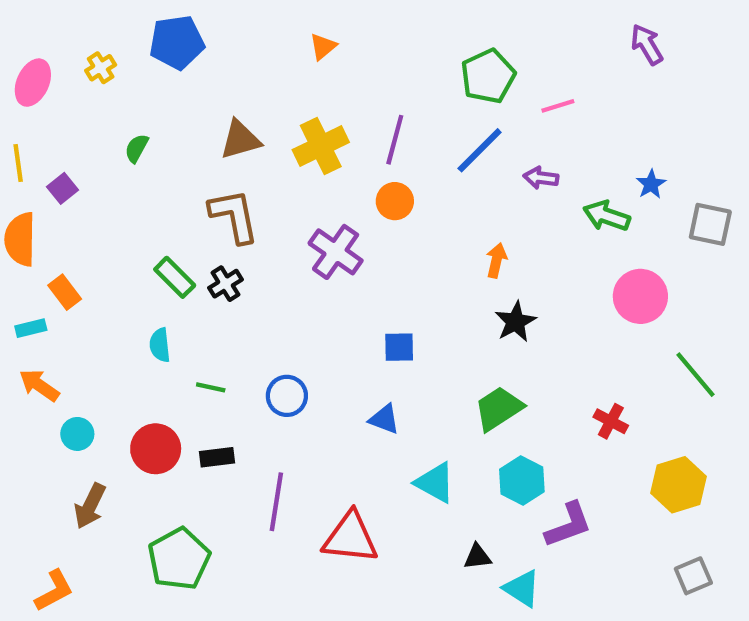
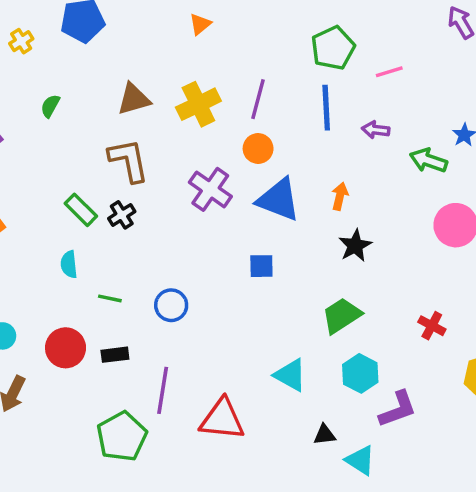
blue line: (480, 150) -> (326, 108), turned -48
blue triangle: (384, 419) -> (278, 200), moved, size x1.8
green pentagon: (179, 559) -> (122, 436), moved

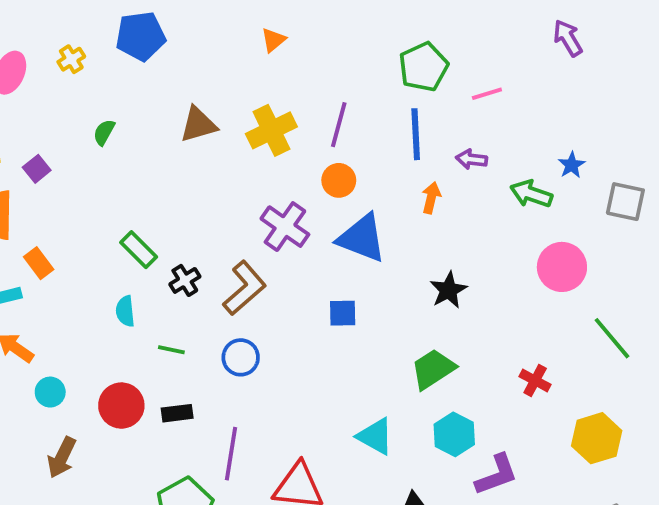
brown L-shape: (129, 160) -> (244, 288), moved, turned 60
orange arrow: (340, 196) -> (431, 198), moved
black cross: (122, 215) -> (185, 280), moved

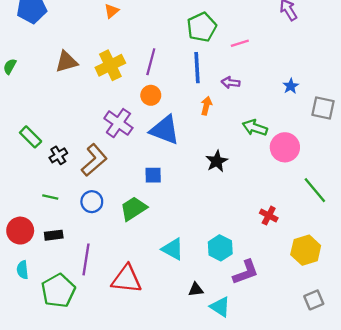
green arrow: (531, 194) -> (255, 128), moved
cyan semicircle: (125, 311) -> (22, 270), moved
green trapezoid: (433, 369) -> (133, 209), moved

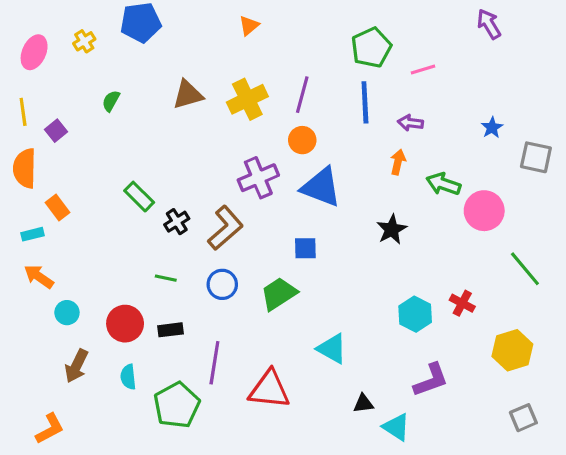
orange arrow: (206, 106) -> (398, 162), moved
purple cross: (118, 123) -> (258, 178), turned 32
cyan hexagon: (220, 248) -> (415, 314), moved

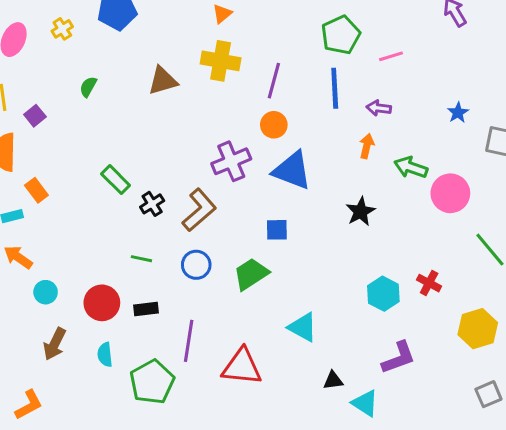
yellow cross: (247, 99) -> (221, 61), moved, turned 36

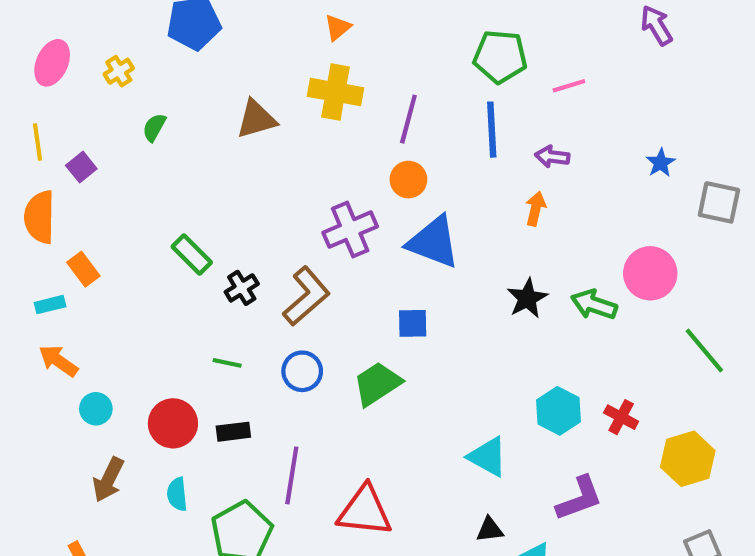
yellow cross: (62, 29) -> (119, 71), moved
green pentagon: (341, 35) -> (500, 57), turned 30
green arrow: (411, 167) -> (594, 305), moved
red cross: (429, 283) -> (621, 417), moved
cyan triangle: (303, 327) -> (488, 457), moved

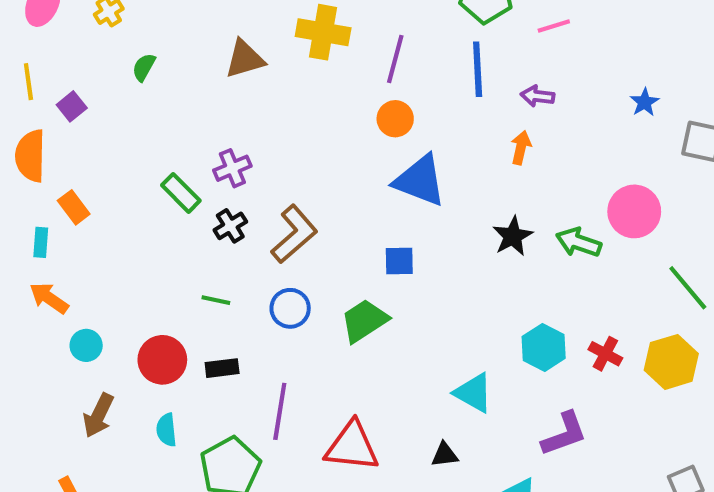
purple cross: (350, 230) -> (232, 168), moved, size x0.7
cyan rectangle: (50, 305) -> (41, 242), turned -72
yellow hexagon: (688, 459) -> (671, 362), moved
black triangle: (490, 530) -> (445, 455), moved

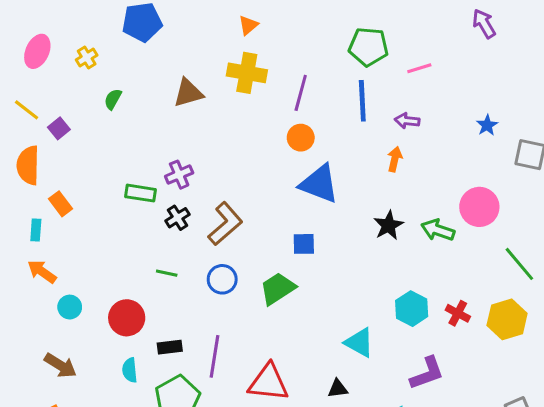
yellow line: (28, 82) -> (27, 110), turned -44
green rectangle: (181, 193) -> (141, 193), turned -36
black rectangle: (222, 368) -> (170, 347), moved
brown arrow: (98, 415) -> (60, 366), moved, turned -84

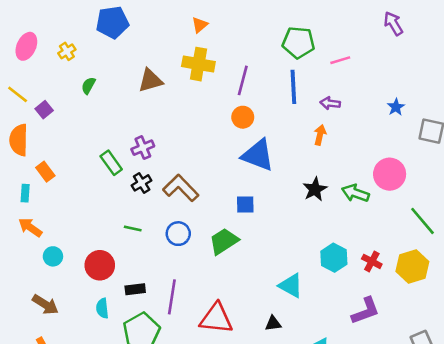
green rectangle: (141, 193) -> (111, 163), turned 45
brown L-shape: (225, 224) -> (181, 188), turned -93
purple L-shape: (427, 373) -> (366, 311), moved

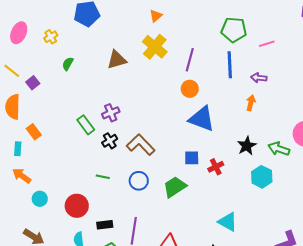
yellow cross: (198, 64) -> (155, 47), turned 30
cyan hexagon: (334, 258) -> (262, 177), moved
red cross: (372, 261) -> (216, 167), moved, turned 35

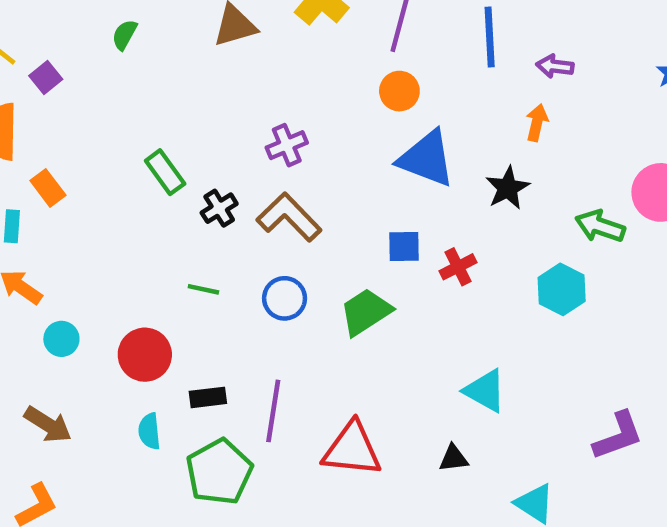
purple cross: (111, 113) -> (287, 145), moved
black star: (247, 146) -> (508, 188), moved

